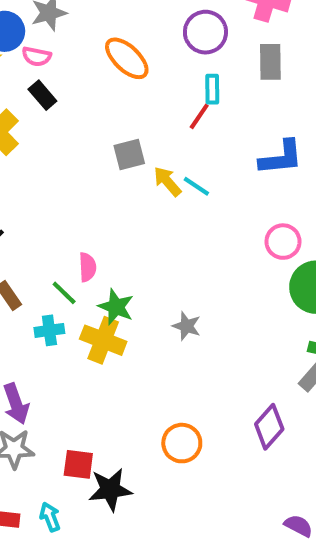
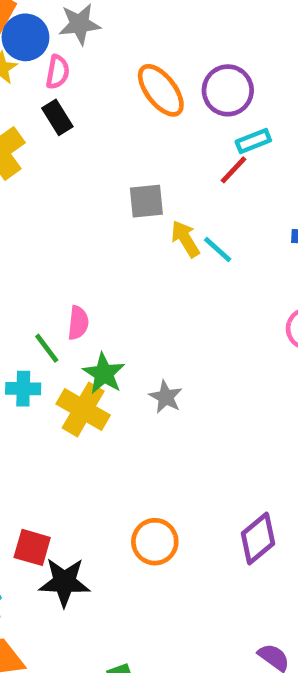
purple circle: (205, 32) -> (228, 90), moved
pink semicircle: (37, 56) -> (58, 72), turned -100
cyan rectangle: (212, 89) -> (253, 141), turned 60
gray star: (187, 326) -> (166, 397), moved

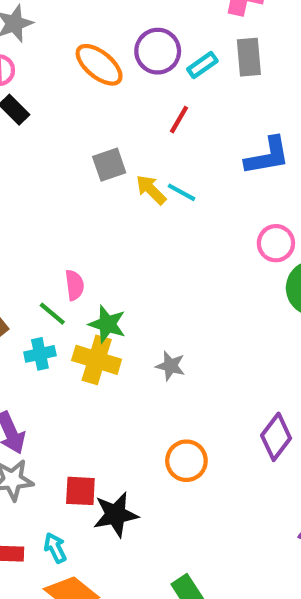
cyan rectangle: (253, 141) -> (202, 65), moved
gray star: (166, 397) -> (171, 366), moved

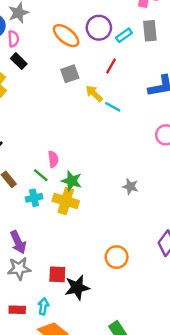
gray square: (109, 165) -> (70, 74), moved
yellow arrow: (151, 190) -> (94, 93), moved
gray star: (171, 366) -> (130, 187), moved
cyan arrow: (55, 548) -> (43, 306), turned 35

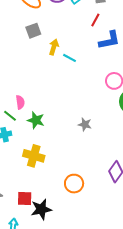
red line: (111, 66) -> (95, 20), moved
yellow arrow: (94, 93) -> (54, 47), turned 63
yellow cross: (66, 201) -> (34, 156), moved

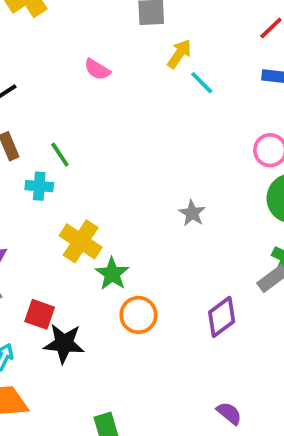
pink semicircle: (20, 102) -> (97, 69), moved, turned 112
green star: (36, 120) -> (112, 274), moved

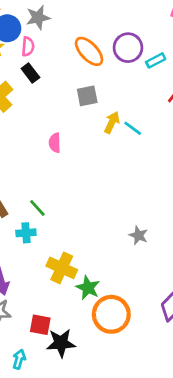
pink semicircle: (97, 69) -> (55, 143), turned 66
cyan line: (202, 83) -> (133, 128), moved
orange circle: (138, 315) -> (111, 314), size x1.4

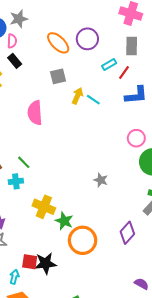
cyan rectangle: (156, 60) -> (109, 64), moved
pink semicircle: (55, 143) -> (35, 113), size x1.6
red square: (40, 325) -> (30, 262), moved

